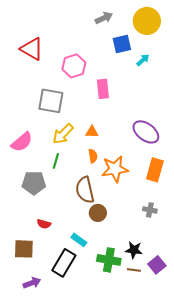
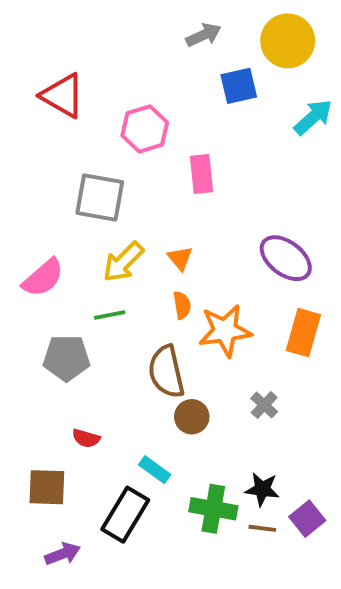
cyan arrow: (143, 60) -> (313, 117), moved, size x1.5
orange triangle: (92, 132) -> (180, 258), turned 48
green line: (56, 161) -> (110, 315), turned 63
gray cross: (150, 210) -> (264, 405), moved, turned 32

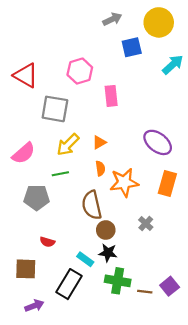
red triangle: (63, 96) -> (26, 75), moved
orange triangle: (180, 258) -> (99, 142), turned 40
black star: (262, 489) -> (108, 253), moved

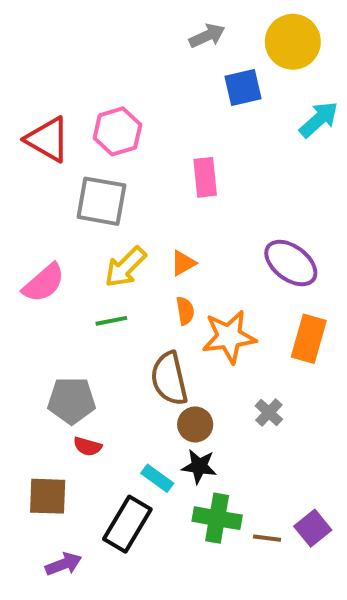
pink hexagon: (80, 71) -> (117, 131), moved
gray pentagon: (37, 198) -> (72, 401), moved

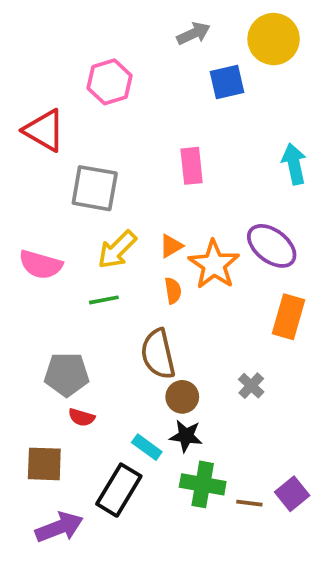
cyan arrow: (319, 119) -> (294, 164), moved, turned -60
pink hexagon: (117, 131) -> (110, 82), moved
pink semicircle: (44, 283) -> (41, 265), turned 57
orange star: (229, 337) -> (214, 265), moved, turned -30
purple arrow: (64, 564) -> (59, 527), size x1.4

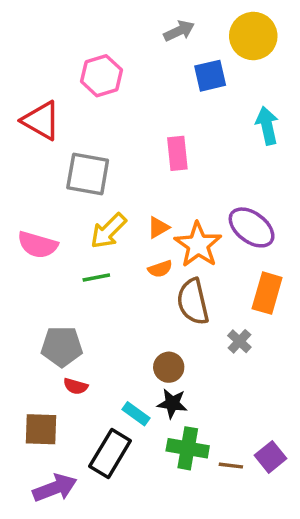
cyan arrow: (294, 164) -> (267, 126), moved
orange semicircle: (173, 291) -> (160, 269), turned 80
brown semicircle: (158, 354) -> (193, 302), moved
gray cross: (251, 386) -> (239, 341), moved

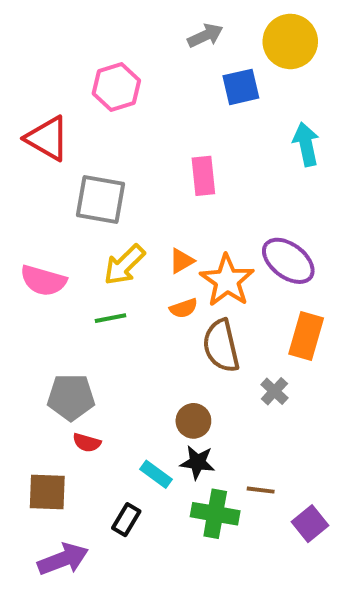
black rectangle: (110, 453) -> (126, 520), size x0.6
brown line: (231, 466) -> (261, 490), moved

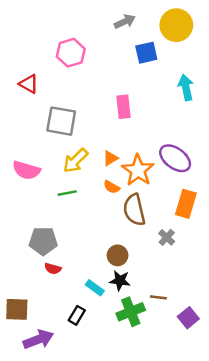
red triangle: (47, 138) -> (29, 84), size x0.7
orange semicircle: (184, 308) -> (112, 187), turned 49
brown square: (47, 492) -> (17, 309), moved
green cross: (215, 514) -> (131, 312), turned -32

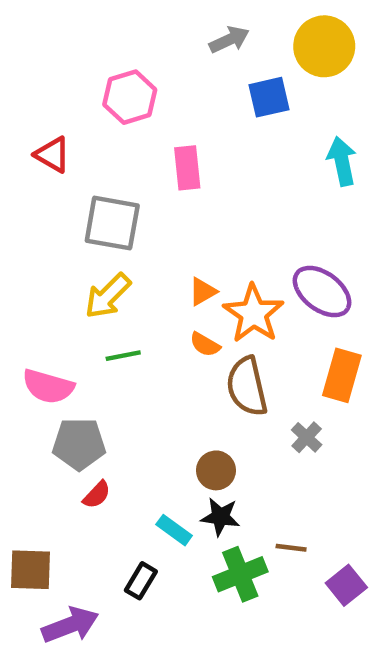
pink rectangle: (124, 107) -> (187, 168), moved
yellow arrow: (76, 161) -> (108, 296), moved
pink semicircle: (26, 170) -> (48, 386), moved
red semicircle: (53, 269) -> (97, 495), turned -63

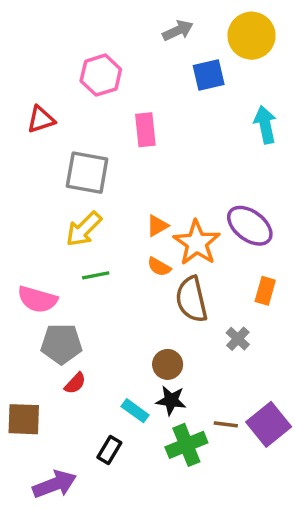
red triangle: (53, 155) -> (41, 120), turned -48
orange rectangle: (342, 375) -> (265, 291), size x0.7
brown square: (30, 570) -> (24, 419), moved
purple square: (346, 585) -> (269, 424), moved, size x1.4

